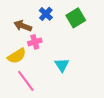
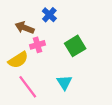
green square: (76, 18) -> (75, 46), moved
cyan triangle: (62, 65) -> (64, 83), moved

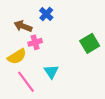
green square: (75, 46) -> (90, 43), moved
cyan triangle: (64, 83) -> (51, 72), moved

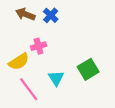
brown arrow: (23, 26) -> (25, 14), moved
green square: (90, 43) -> (88, 69), moved

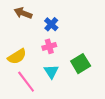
blue cross: (51, 15) -> (51, 24), moved
pink cross: (39, 46) -> (49, 46), moved

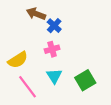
brown arrow: (23, 13) -> (36, 14), moved
green square: (81, 64) -> (85, 80), moved

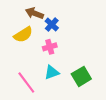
yellow semicircle: (18, 60) -> (23, 35), moved
cyan triangle: (54, 76) -> (52, 72), turned 42

